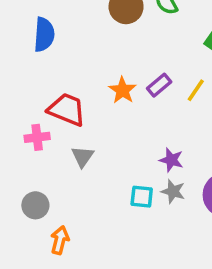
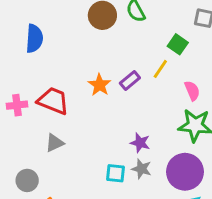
yellow line: (196, 90) -> (160, 69), moved
pink cross: (37, 137) -> (17, 105), moved
gray triangle: (82, 157) -> (55, 143), moved, turned 30

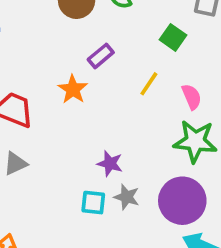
yellow line: (160, 69) -> (149, 84), moved
purple rectangle: (130, 81) -> (101, 56), moved
purple star: (140, 143) -> (110, 164), moved

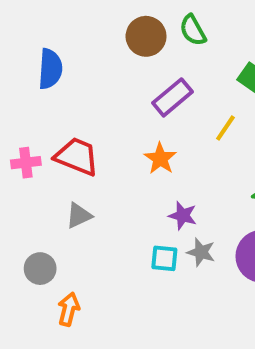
purple rectangle: (101, 56) -> (172, 97), size x1.4
orange star: (73, 89) -> (160, 159), moved

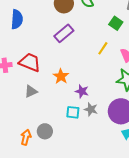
purple rectangle: (172, 97) -> (64, 33), moved
orange star: (160, 159) -> (61, 76), moved
gray circle: (40, 269) -> (45, 131), moved

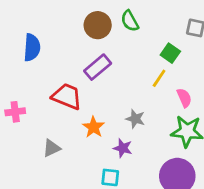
yellow line: (103, 48) -> (159, 78), moved
red trapezoid: (30, 62) -> (67, 96), moved
gray star: (91, 109) -> (135, 119), moved

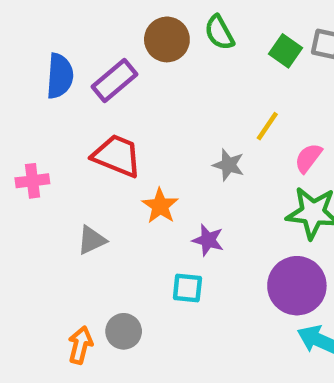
green square: (170, 53) -> (285, 51), moved
purple rectangle: (98, 67) -> (114, 81), moved
pink semicircle: (184, 98) -> (308, 158), turned -120
gray star: (135, 119) -> (228, 165), moved

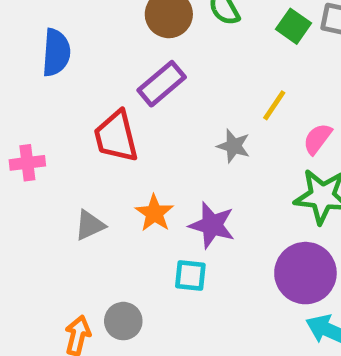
purple rectangle: (114, 81) -> (162, 84), moved
red trapezoid: (117, 156) -> (116, 136), turned -126
orange star: (160, 206) -> (154, 213), moved
purple star: (208, 240) -> (212, 225), size x1.4

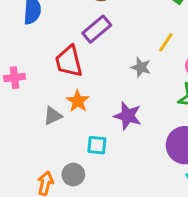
orange star: (154, 213) -> (78, 101), moved
cyan square: (190, 275) -> (97, 145), moved

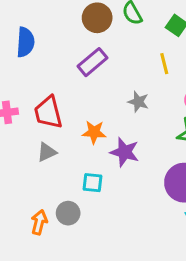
yellow line: (166, 42) -> (164, 64), moved, turned -48
red trapezoid: (69, 61) -> (48, 112), moved
orange star: (78, 101) -> (94, 132), moved, turned -30

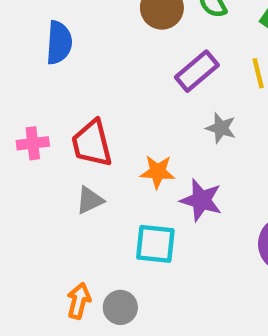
purple rectangle: (93, 62) -> (197, 71), moved
cyan square: (93, 183) -> (155, 244), size x1.4
gray circle: (68, 213) -> (120, 307), moved

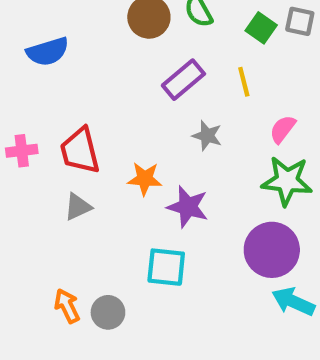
blue semicircle: (59, 43) -> (48, 52), turned 69
cyan square: (155, 244) -> (166, 267), moved
orange arrow: (79, 301) -> (67, 306), turned -40

